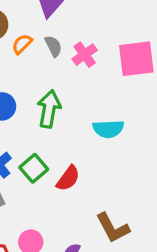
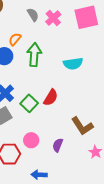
orange semicircle: (22, 44) -> (15, 39), moved
green square: (34, 168) -> (29, 103), moved

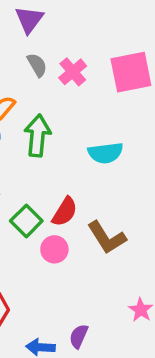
brown L-shape: (82, 126) -> (107, 238), moved
pink circle: (31, 140) -> (54, 249), moved
purple semicircle: (58, 145) -> (79, 336), moved

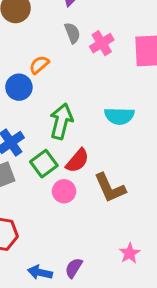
green arrow: (37, 136) -> (61, 121), moved

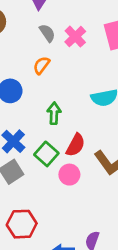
orange semicircle: (39, 65) -> (41, 65), moved
green arrow: (61, 121) -> (54, 113), size x0.7

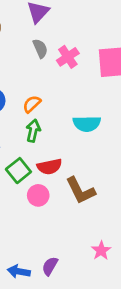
orange semicircle: (41, 65) -> (32, 104), moved
red semicircle: (76, 145) -> (49, 167), turned 40

